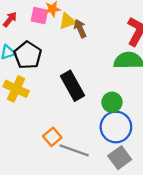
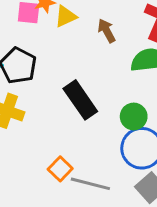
brown arrow: (80, 29) -> (107, 31), moved

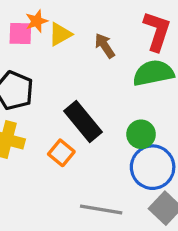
orange square: (60, 169) -> (61, 153), moved

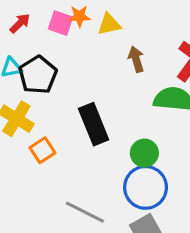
yellow triangle: (60, 34) -> (109, 24), moved
orange square: (61, 153) -> (42, 150), moved

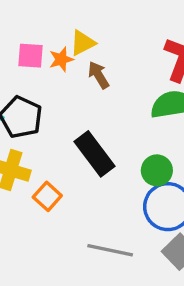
orange star: (79, 16) -> (61, 59), moved
brown arrow: (136, 59) -> (99, 75), moved

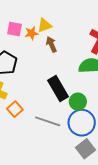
black rectangle: (94, 154) -> (58, 88), moved
gray line: (110, 250) -> (48, 121), moved

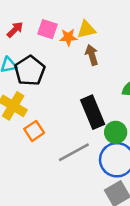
gray line: (48, 121) -> (74, 152), turned -55

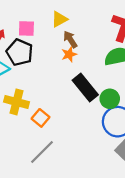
orange star: (68, 37) -> (69, 54), moved
black pentagon: (30, 71) -> (20, 52), moved
gray line: (74, 152) -> (42, 152), moved

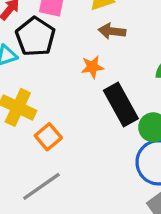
brown arrow: (70, 39) -> (112, 31), turned -60
orange star: (69, 54) -> (92, 67), moved

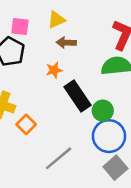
gray line: (41, 186) -> (59, 158), moved

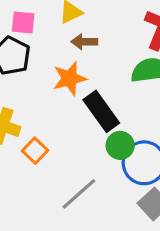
orange star: (54, 70) -> (70, 78), size x1.5
green circle: (103, 111) -> (120, 145), moved

